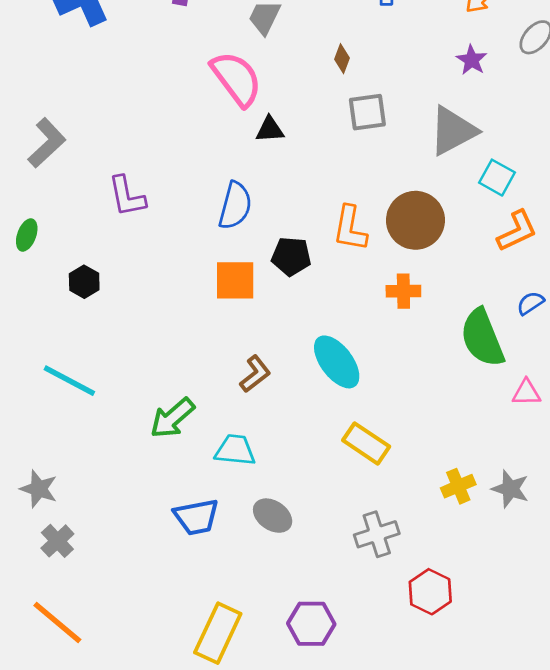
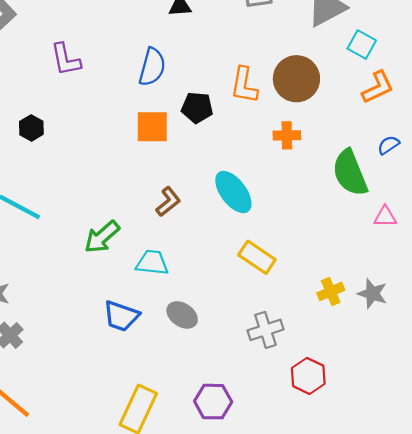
blue trapezoid: (196, 517) -> (121, 316), turned 30

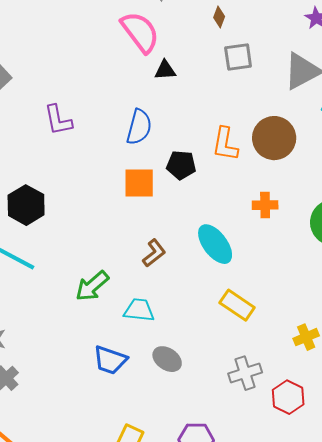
black hexagon: (31, 128) -> (26, 205), moved, size x1.6
orange cross: (287, 135) -> (265, 205), moved
red hexagon: (308, 376) -> (288, 397), moved

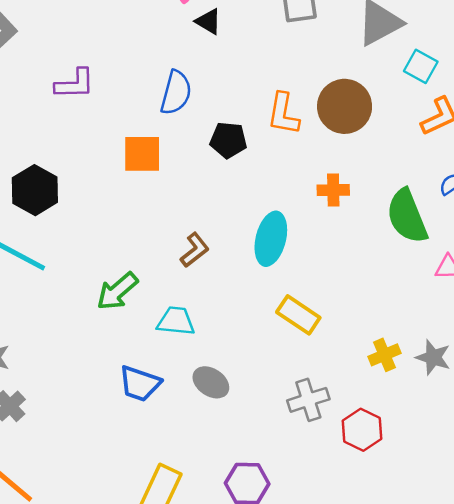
black triangle: (165, 70) -> (208, 21), turned 35
purple L-shape: (58, 120) -> (75, 84), turned -80
orange square: (139, 183) -> (142, 154), moved
cyan ellipse: (215, 244) -> (271, 239), turned 51

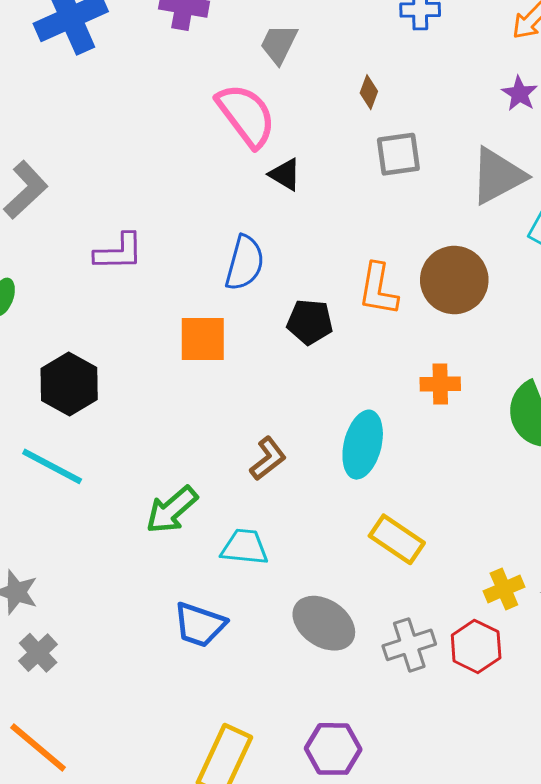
gray ellipse: (211, 382) -> (324, 623), moved, size x1.4
red hexagon: (362, 430) -> (476, 646), moved

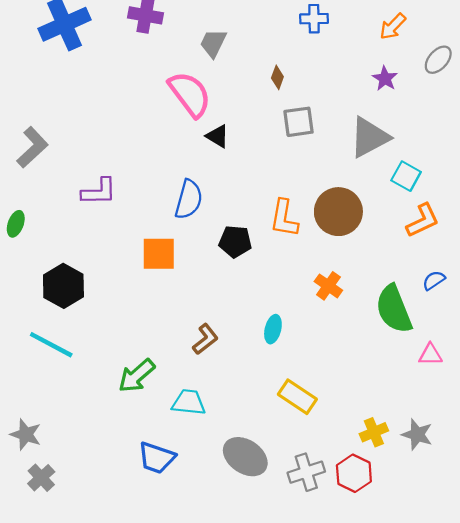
orange cross: (440, 384) -> (328, 286), turned 36
cyan ellipse: (363, 445) -> (273, 329), size x0.6

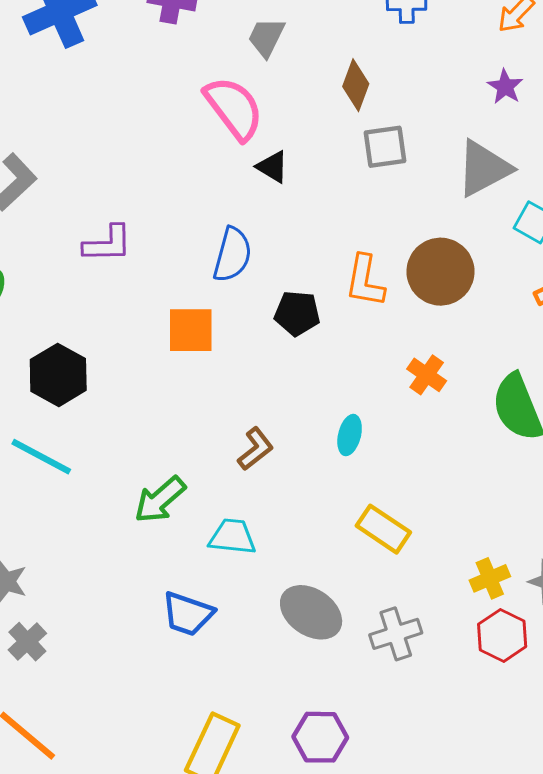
brown diamond: (277, 77) -> (356, 85), size x1.5
red hexagon: (354, 473) -> (502, 635), moved

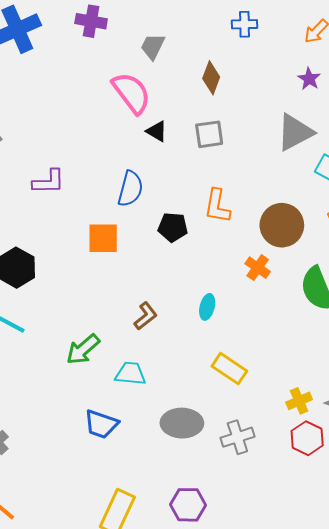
gray square: (385, 147) -> (209, 134), moved
brown circle: (440, 272) -> (282, 225), moved
gray ellipse: (311, 612) -> (182, 423), turned -33

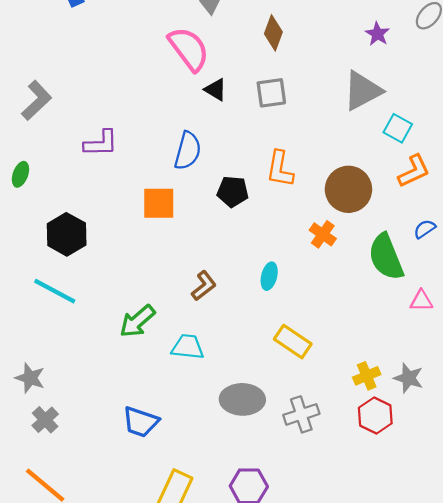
blue trapezoid: (101, 424) -> (141, 422), moved

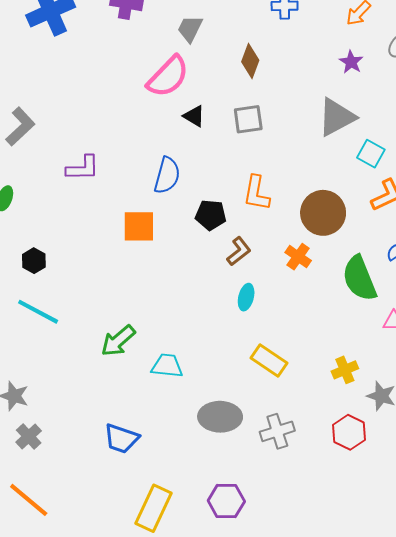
pink semicircle: (189, 49) -> (168, 77), turned 81
black hexagon: (67, 234) -> (34, 261), moved, size x0.6
brown L-shape: (204, 286) -> (239, 251), moved
yellow cross: (367, 376) -> (345, 370), moved

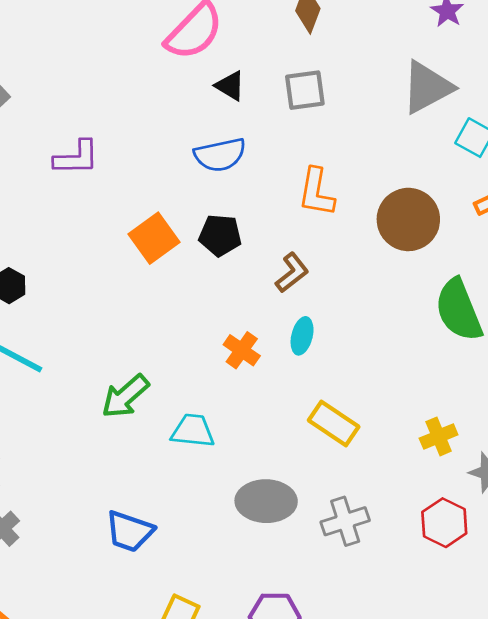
blue semicircle: (167, 175) -> (220, 155), moved, turned 63
black pentagon: (211, 215) -> (220, 235), moved
orange square: (139, 226) -> (154, 238), turned -36
orange cross: (298, 257) -> (242, 350), moved

